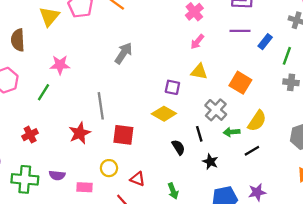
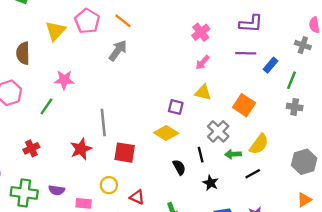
gray arrow: (123, 53) -> (118, 51), moved

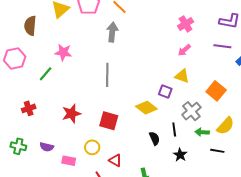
gray arrow: (118, 51) -> (112, 32), turned -36
purple square: (176, 107) -> (165, 92), moved
gray line: (103, 122) -> (107, 75), moved
black line: (253, 174) -> (217, 151), turned 32
green cross: (24, 193) -> (18, 146), size x0.7

